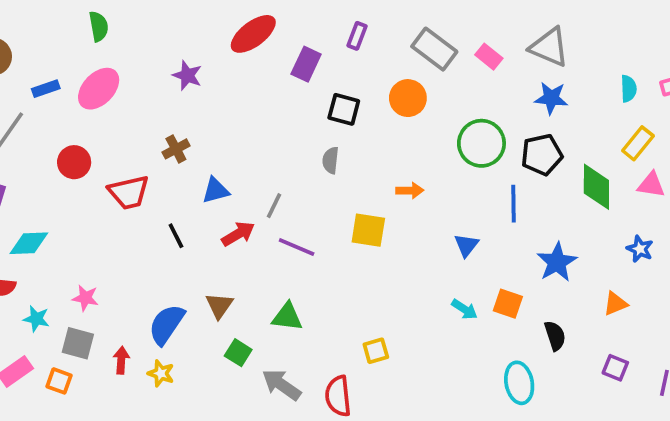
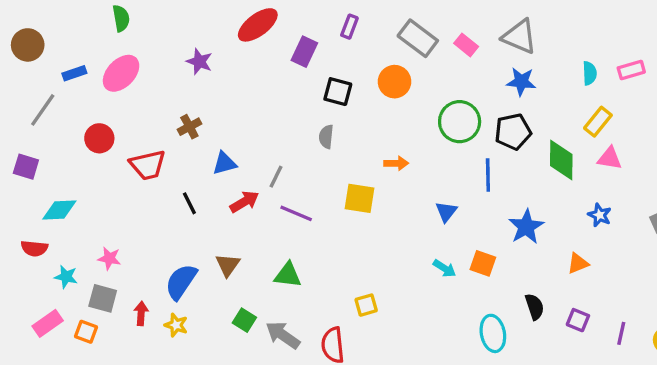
black semicircle: (555, 336) -> (535, 307), moved
green square: (238, 353) -> (244, 320), moved

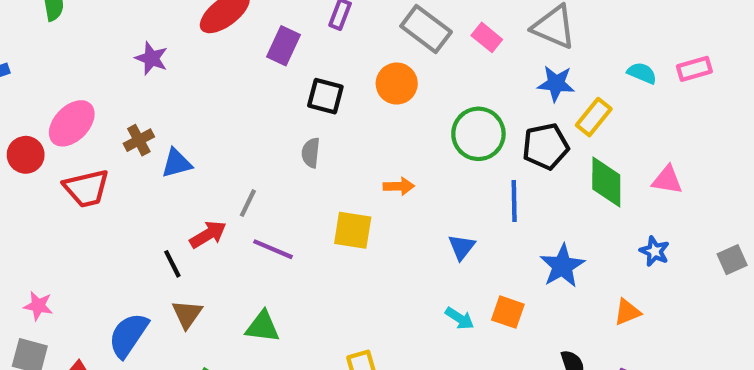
pink ellipse: (121, 73) -> (72, 123), moved
cyan semicircle: (590, 73) -> (642, 73), turned -65
yellow rectangle: (598, 122) -> (594, 117), moved
blue triangle: (224, 163) -> (177, 163), moved
black line: (189, 203) -> (172, 264), moved

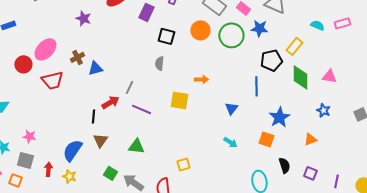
blue star: (556, 84) -> (259, 28), moved
green circle: (478, 134) -> (231, 35), moved
black line: (172, 264) -> (93, 116), turned 32
orange square: (508, 312) -> (266, 139), moved

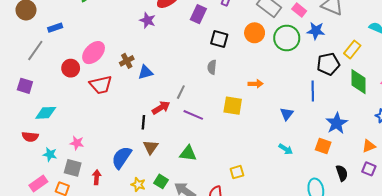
purple star: (83, 18) -> (148, 20), moved
purple square: (310, 173) -> (369, 169), moved
yellow star: (69, 176) -> (138, 185), moved

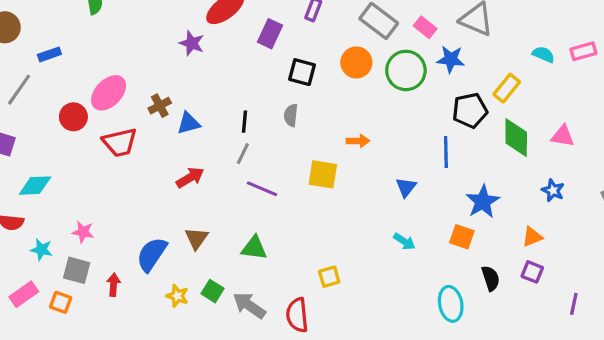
red arrow: (161, 108) -> (190, 178), moved
black line: (143, 122) -> (244, 122), moved

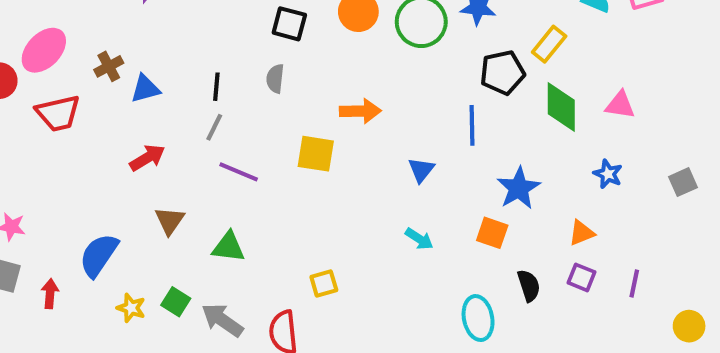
orange arrow: (358, 141) -> (360, 111), size x1.4
brown triangle: (197, 238) -> (170, 221), moved
purple line: (574, 304) -> (634, 284), moved

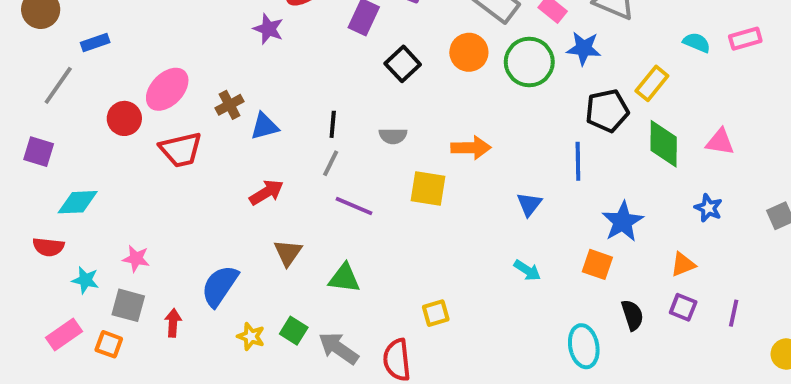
black square: (289, 24) -> (403, 64), turned 32
gray semicircle: (275, 79) -> (393, 136), moved, turned -96

